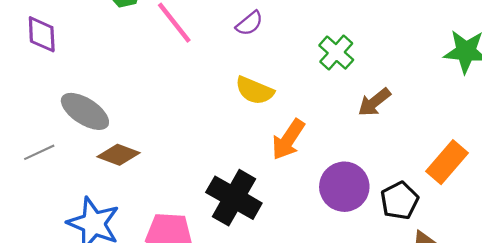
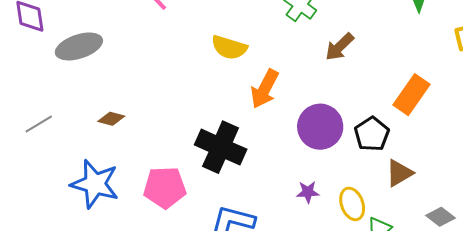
gray ellipse: (85, 111) -> (79, 46), moved, turned -45
brown diamond: (119, 155) -> (111, 119), size x0.7

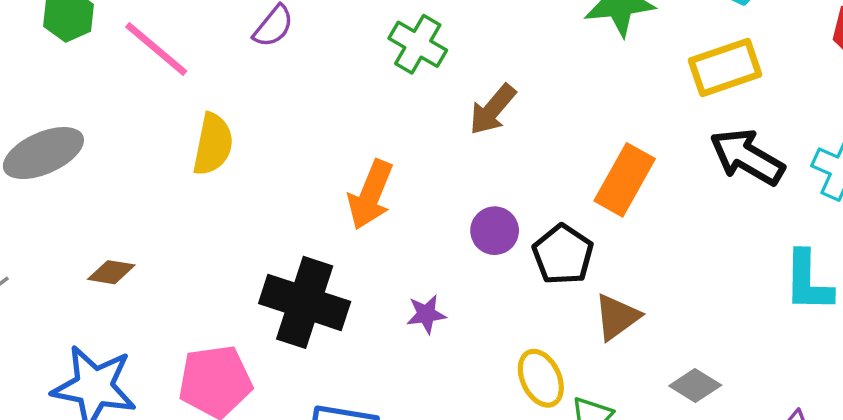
yellow semicircle: (229, 47) -> (213, 144), moved, turned -90
purple circle: (320, 127) -> (495, 231), moved, size x0.6
purple star: (308, 192) -> (426, 314), moved

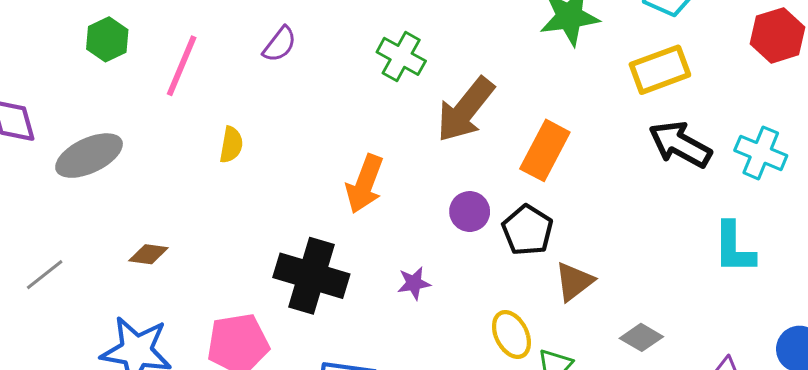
pink line: (156, 49) -> (182, 66), turned 74
brown arrow: (493, 109) -> (465, 110), size x1.5
yellow semicircle: (213, 144) -> (231, 145), size x0.7
orange rectangle: (625, 180) -> (545, 150), moved

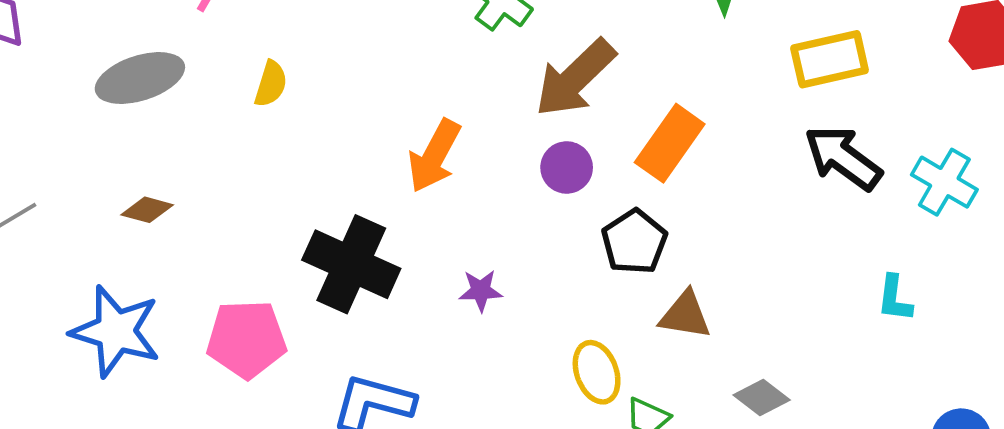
gray ellipse: (89, 156) -> (140, 78), moved
purple circle: (470, 212) -> (567, 167), moved
cyan L-shape: (734, 248) -> (895, 298), size x0.7
brown triangle: (574, 281) -> (685, 315), turned 39

